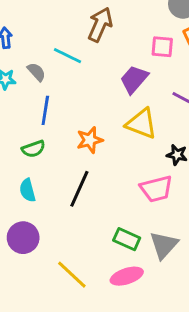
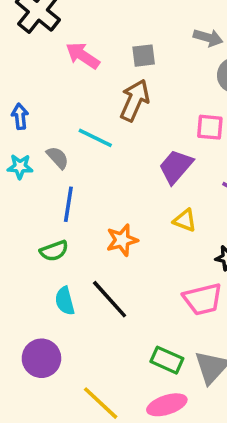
yellow triangle: (142, 124) -> (185, 220), size x0.6
black line: (79, 189) -> (110, 299), turned -66
cyan semicircle: (28, 190) -> (65, 301), moved

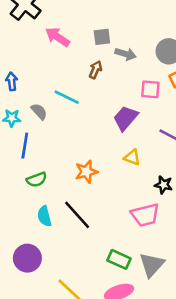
gray arrow: (208, 38) -> (126, 54), moved
brown arrow: (135, 100) -> (95, 70), size x0.6
blue line: (68, 204) -> (25, 146), moved

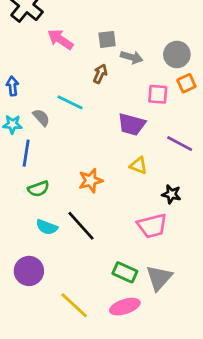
purple trapezoid: (126, 118) -> (132, 124), turned -116
cyan semicircle: (44, 216) -> (47, 227), turned -54

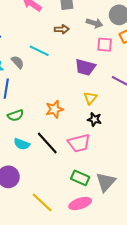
gray arrow: (132, 57) -> (94, 23), moved
brown arrow: (100, 74) -> (62, 29), turned 64
yellow triangle: (139, 165) -> (90, 98), turned 48
black star: (171, 194) -> (94, 119), moved
pink trapezoid: (152, 226) -> (79, 143), moved

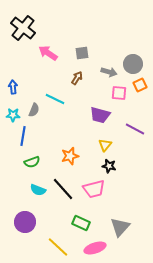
brown arrow: (62, 29) -> (77, 78), turned -56
gray semicircle: (18, 62) -> (34, 110), turned 64
green rectangle: (80, 178) -> (81, 223), moved

